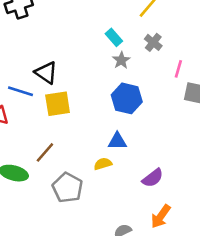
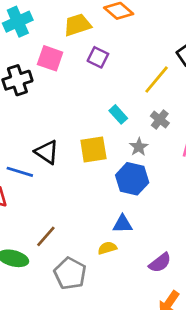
gray star: (121, 60) -> (139, 147), moved
yellow square: (58, 104) -> (93, 150), moved

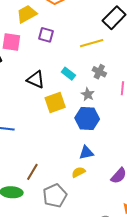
yellow line: (157, 80) -> (92, 43), turned 45
black triangle: (47, 152) -> (36, 80), moved
gray pentagon: (70, 273) -> (55, 196), turned 30

